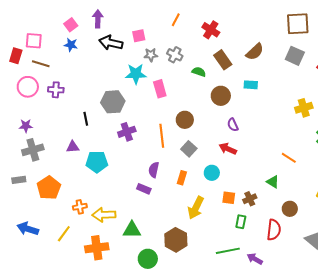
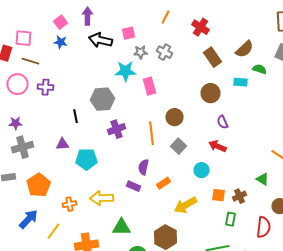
green semicircle: (199, 72) -> (260, 69), moved
orange rectangle: (182, 178) -> (164, 183), moved, turned 40
yellow arrow: (196, 208) -> (186, 205), turned 35
yellow arrow: (104, 215) -> (102, 198), moved
blue arrow: (28, 229) -> (28, 219), moved, turned 115

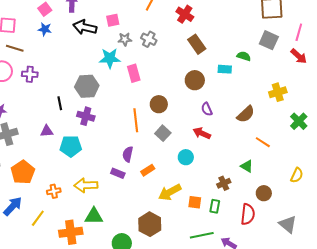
brown semicircle: (244, 49) -> (246, 114), moved
purple cross: (116, 129) -> (86, 116), moved, turned 36
orange square: (218, 195) -> (195, 202), moved
green triangle: (122, 227) -> (94, 216), moved

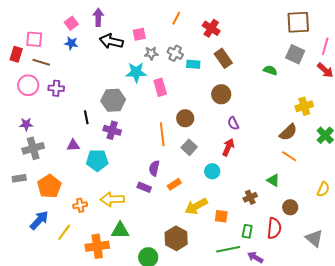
cyan rectangle: (225, 69) -> (193, 64), moved
brown semicircle: (246, 114) -> (288, 132), moved
red arrow: (202, 133) -> (228, 147), turned 90
green rectangle: (215, 206) -> (247, 231), moved

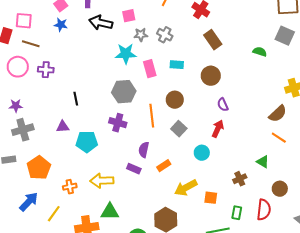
cyan rectangle: (193, 64) -> (177, 65), moved
gray hexagon: (113, 100) -> (124, 92), moved
purple cross: (112, 130) -> (118, 123), moved

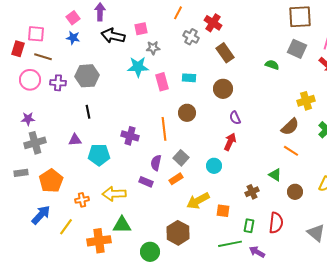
gray cross: (165, 35) -> (191, 37), moved
gray hexagon: (124, 92) -> (87, 76), moved
gray square: (179, 129) -> (181, 158), moved
brown circle: (280, 189) -> (295, 192), moved

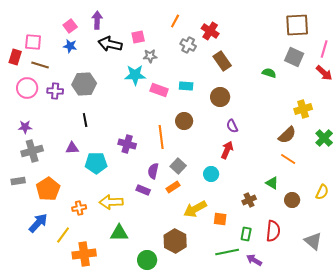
pink rectangle: (162, 82) -> (159, 90), turned -54
orange cross: (99, 241) -> (84, 254), moved

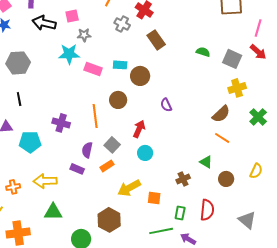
gray square: (294, 57) -> (232, 59), moved
brown circle: (220, 97) -> (140, 76), moved
red arrow: (227, 150) -> (139, 129), moved

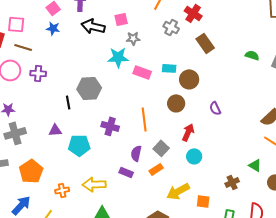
gray hexagon: (18, 63) -> (89, 88), moved
brown circle: (118, 100) -> (176, 103), moved

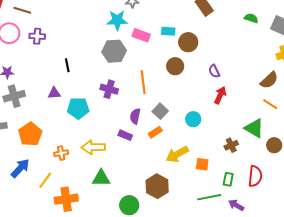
gray hexagon: (89, 88) -> (114, 51), moved
red arrow: (188, 132) -> (220, 95), moved
green triangle: (255, 165) -> (254, 128), size x1.5

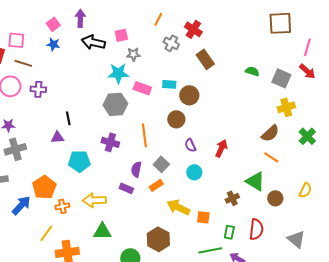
purple semicircle: (214, 71) -> (190, 145), moved
purple triangle: (54, 93) -> (57, 137), moved
orange pentagon: (30, 134) -> (44, 187), moved
yellow arrow: (177, 154) -> (178, 207), turned 55
blue arrow: (20, 168) -> (21, 205), moved

